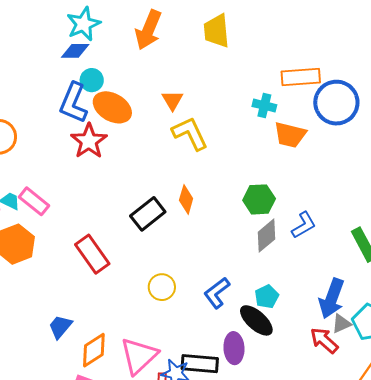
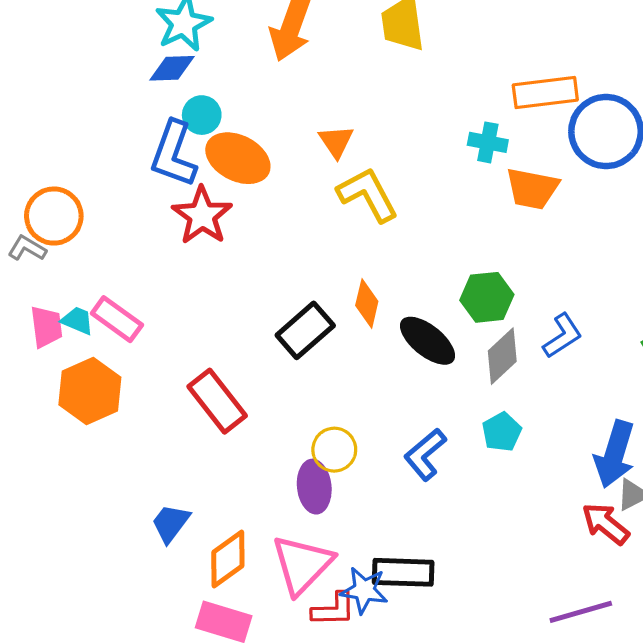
cyan pentagon: (267, 297) -> (502, 432), moved
black ellipse: (256, 320) -> (428, 341), moved
purple ellipse: (234, 348) -> (314, 487), moved

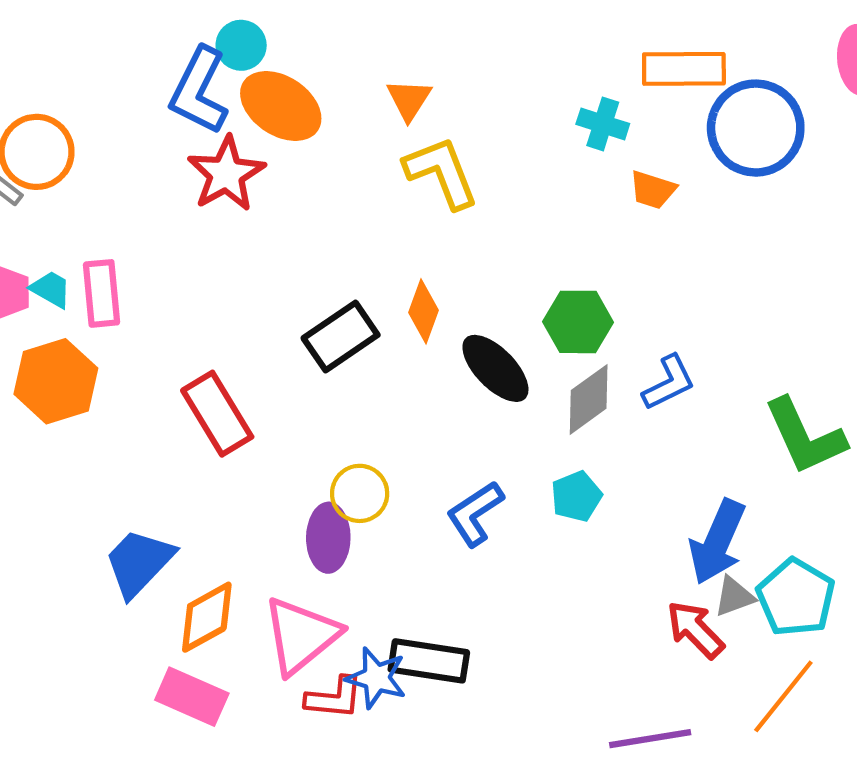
orange trapezoid: (532, 189) -> (653, 190), size x0.7
pink rectangle: (117, 319) -> (101, 293), turned 42
blue trapezoid: (171, 523) -> (139, 563), size x1.4

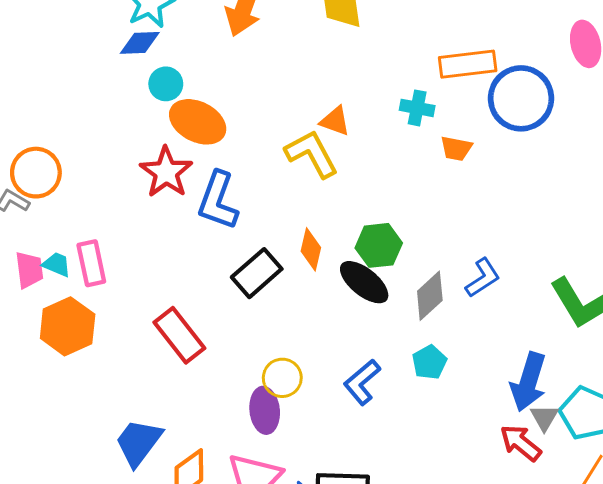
blue L-shape: (199, 91) -> (218, 201), moved
orange triangle: (409, 100) -> (335, 121), moved, turned -36
green hexagon: (578, 322) -> (379, 245), moved
gray triangle: (734, 597) -> (544, 417), turned -32

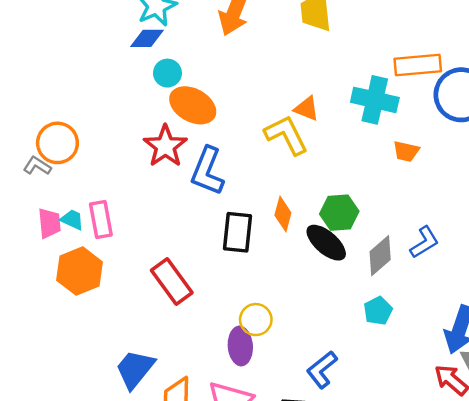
cyan cross: (417, 108) -> (375, 100), size x1.6
orange trapezoid: (456, 149) -> (406, 151), moved
black rectangle: (257, 273) -> (237, 232), turned -45
blue L-shape: (362, 382) -> (322, 370), moved

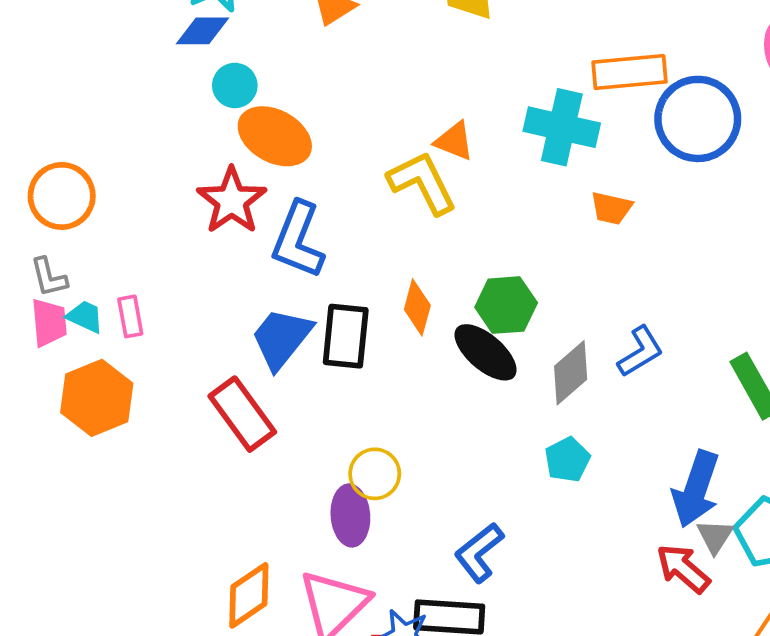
gray L-shape: (37, 166) -> (49, 277), moved, turned -136
pink rectangle: (101, 219) -> (130, 316), size x0.7
blue trapezoid: (135, 369) -> (281, 338), moved

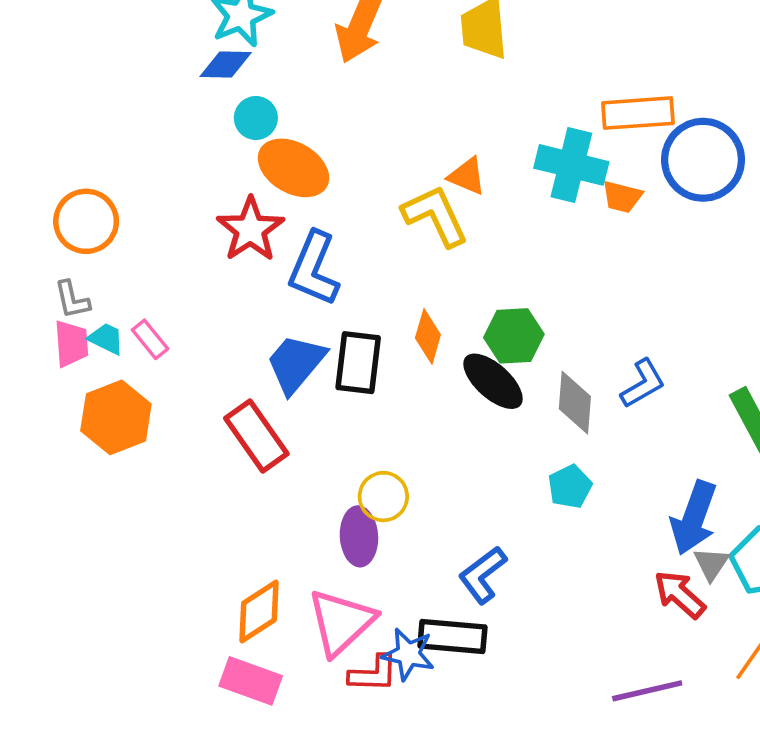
orange trapezoid: (611, 208) -> (622, 197), moved
pink rectangle: (130, 316) -> (150, 339), turned -30
gray diamond: (571, 373) -> (575, 403), turned -46

